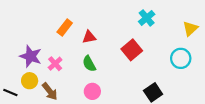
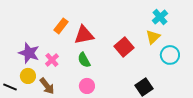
cyan cross: (147, 18) -> (160, 17), moved
yellow triangle: (190, 29) -> (153, 37), moved
red triangle: (89, 37) -> (84, 35), size x1.5

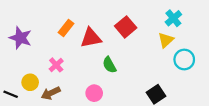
red square: (124, 47) -> (126, 27), moved
purple star: (29, 53) -> (20, 38), moved
green semicircle: (84, 60) -> (109, 65), moved
brown arrow: (47, 86) -> (51, 93), turned 102

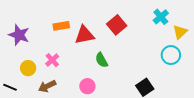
orange rectangle: (66, 28) -> (61, 26), turned 42
yellow triangle: (166, 40) -> (180, 32), moved
yellow circle: (30, 82) -> (28, 68), moved

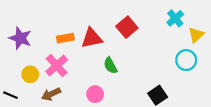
orange rectangle: (61, 26) -> (65, 38), moved
pink cross: (52, 60) -> (57, 66), size x1.5

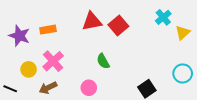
orange rectangle: (65, 38) -> (48, 30), moved
red triangle: (92, 38) -> (92, 21), moved
cyan circle: (186, 60) -> (183, 73), moved

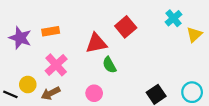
red triangle: (92, 21) -> (96, 43), moved
yellow circle: (29, 69) -> (28, 85), moved
cyan circle: (183, 73) -> (192, 92), moved

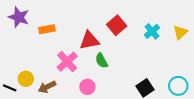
cyan cross: (174, 18) -> (152, 31), moved
purple star: (20, 38) -> (19, 17), moved
pink cross: (56, 65) -> (67, 62), moved

